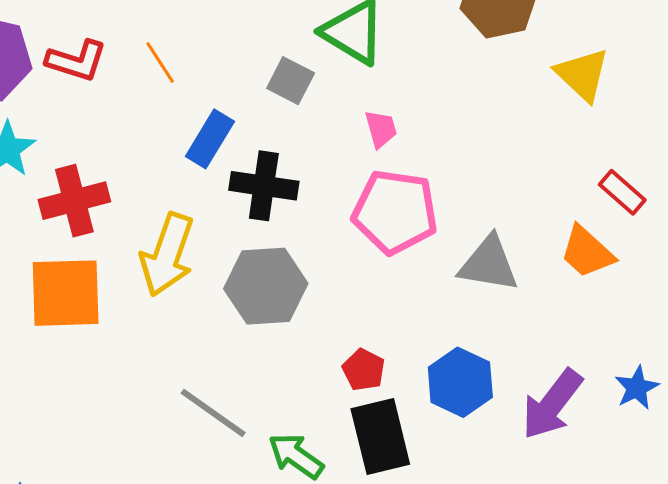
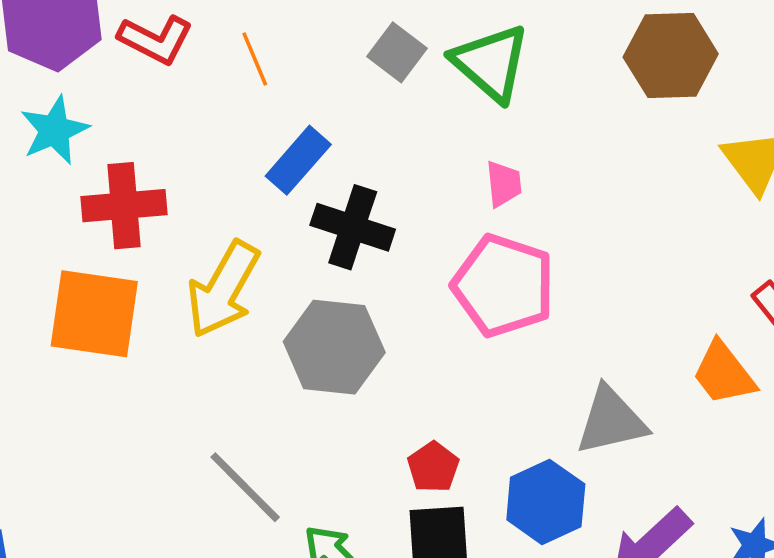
gray square: (291, 81) -> (397, 52), moved
gray triangle: (489, 264) -> (611, 421), moved, turned -32

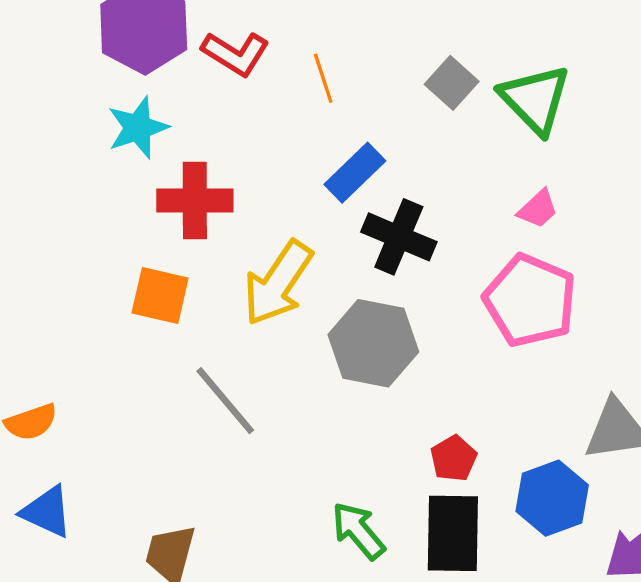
pink trapezoid: (504, 184) -> (538, 209), turned 48
orange square: (94, 314) -> (160, 296), size x0.7
gray line: (245, 487) -> (225, 401), moved

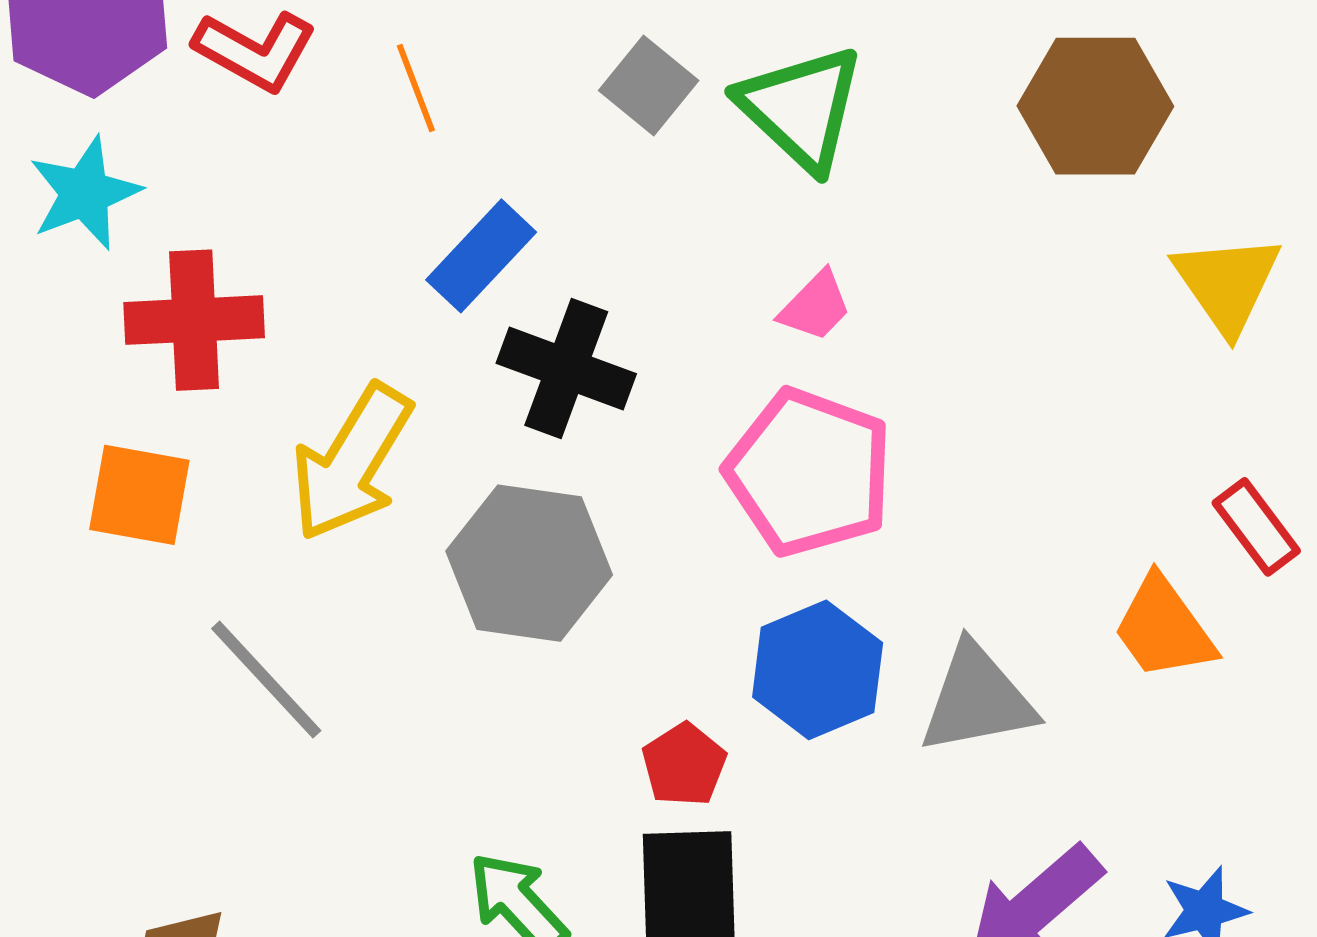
blue hexagon: (552, 498) -> (818, 670), moved

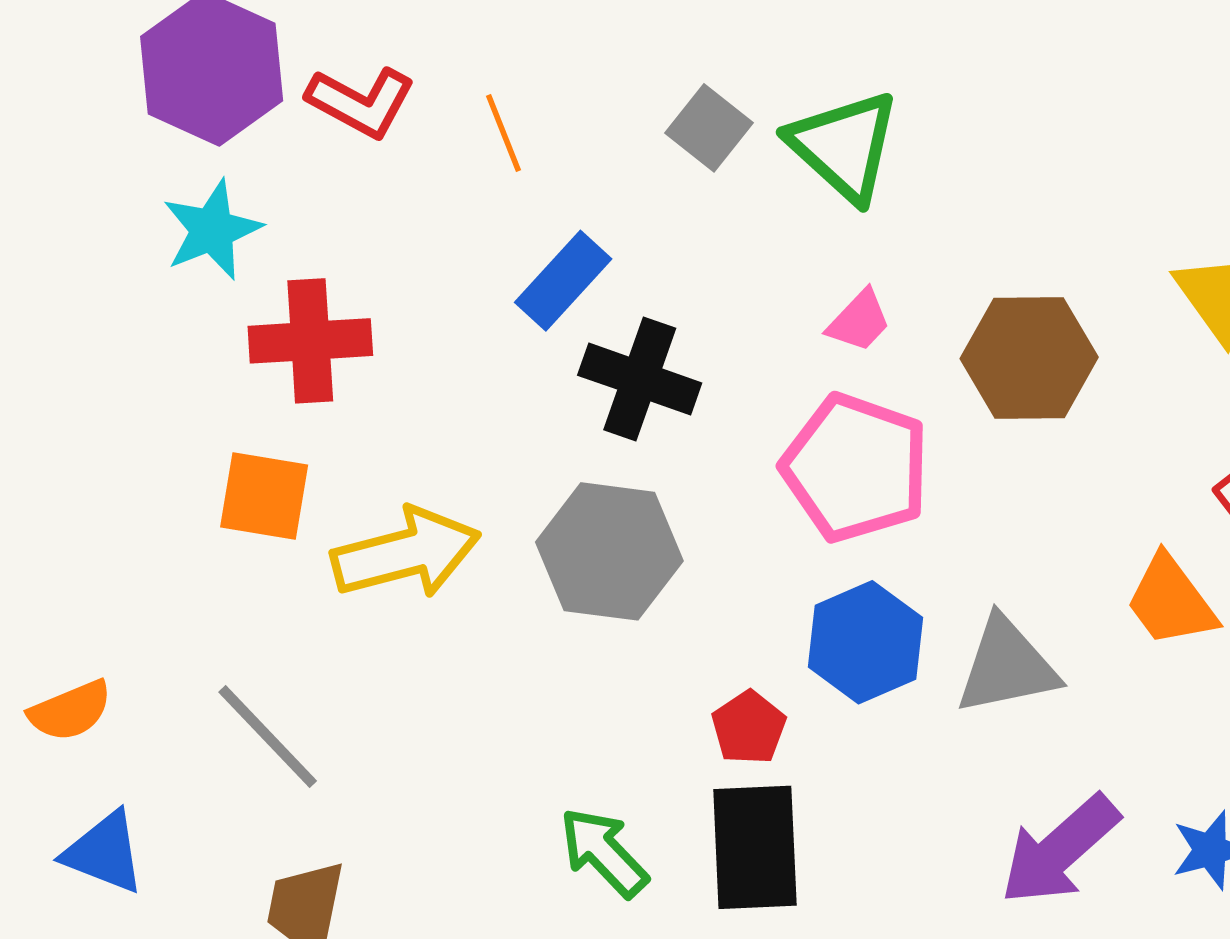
brown hexagon: (1095, 106) -> (1029, 358), moved
yellow arrow: (351, 462) -> (406, 553), moved, turned -135
gray line: (266, 680) -> (268, 736), moved

